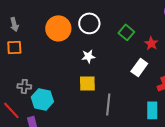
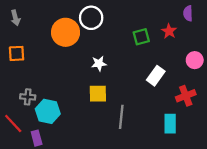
white circle: (89, 23) -> (91, 18), moved
gray arrow: (14, 24) -> (15, 18), moved
green square: (126, 32) -> (141, 37), turned 35
red star: (151, 43) -> (169, 31), moved

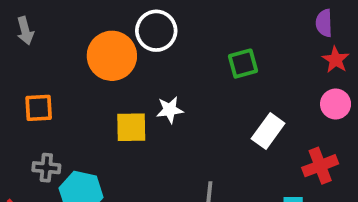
red star: (169, 31) -> (336, 60), moved
orange square: (17, 53) -> (39, 108), moved
yellow square: (98, 94) -> (131, 127), moved

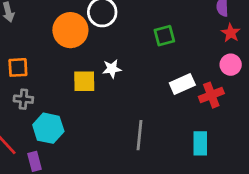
white rectangle: (268, 131) -> (182, 84), turned 30
red cross: (320, 166) -> (211, 95), moved
gray cross: (46, 168) -> (23, 99), moved

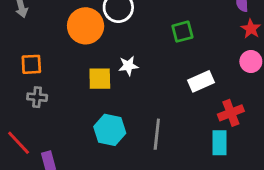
red cross: (211, 95) -> (231, 113), moved
cyan hexagon: (48, 128) -> (110, 130), moved

